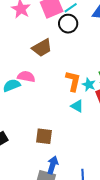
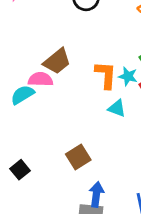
brown trapezoid: (42, 48) -> (57, 61), moved
brown square: (44, 136) -> (78, 157), turned -30

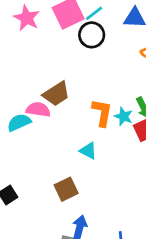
cyan triangle: (117, 108) -> (88, 151), moved

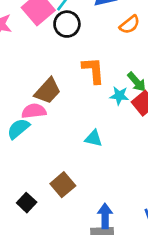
orange L-shape: (102, 113) -> (93, 70), moved
brown square: (66, 189) -> (63, 185), moved

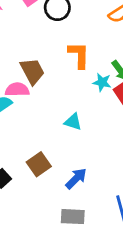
brown trapezoid: (48, 91) -> (32, 71), turned -76
blue arrow: (105, 216) -> (76, 178), moved, turned 40

